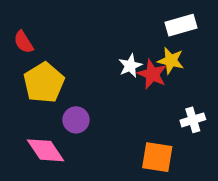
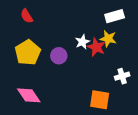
red semicircle: (24, 42) -> (27, 16), moved
purple circle: (76, 120) -> (59, 56), moved

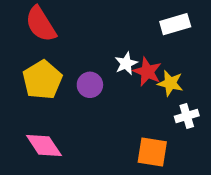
red semicircle: (27, 16) -> (41, 24), size x1.6
yellow star: (108, 39) -> (170, 83), moved

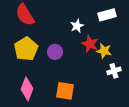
white star: (126, 63) -> (77, 26), moved
pink diamond: (44, 146) -> (27, 89), turned 55
orange square: (152, 152) -> (65, 91), moved

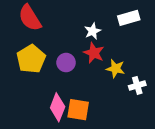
red star: (90, 44) -> (94, 53), moved
yellow star: (104, 51) -> (116, 69), moved
pink diamond: (27, 89) -> (58, 107), moved

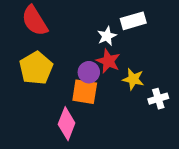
white rectangle: (129, 18) -> (133, 21), moved
purple circle: (66, 63) -> (89, 72), moved
orange square: (78, 110) -> (85, 92), moved

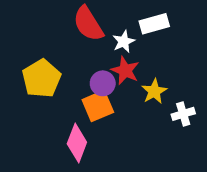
red semicircle: (35, 21) -> (88, 24), moved
yellow star: (133, 79) -> (154, 91), turned 30
orange square: (85, 92) -> (98, 106), turned -32

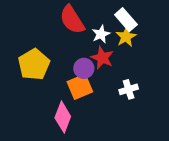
white rectangle: (154, 24) -> (126, 20), turned 65
yellow star: (154, 91) -> (126, 37), moved
white cross: (183, 114) -> (129, 89), moved

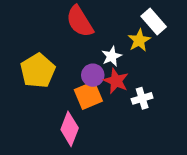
white rectangle: (126, 20) -> (154, 21), moved
white star: (101, 34) -> (112, 56), moved
red star: (102, 58) -> (116, 81), moved

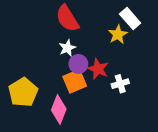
white star: (112, 56) -> (67, 48), moved
yellow pentagon: (38, 71) -> (23, 92), moved

